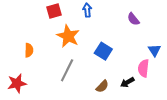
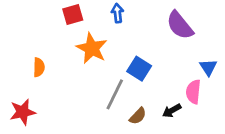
purple semicircle: (133, 19) -> (180, 25), size x1.6
gray line: (67, 70) -> (115, 94), moved

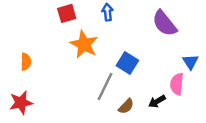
orange semicircle: (39, 67) -> (26, 62), moved

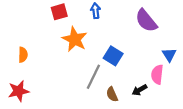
brown semicircle: (126, 106) -> (112, 94), turned 112

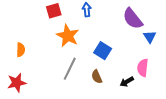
blue triangle: (169, 55) -> (150, 37), moved
gray line: (93, 77) -> (70, 69), moved
brown semicircle: (112, 94) -> (97, 77), moved

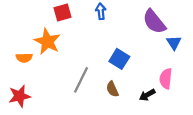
orange star: (68, 36) -> (47, 41), moved
orange semicircle: (21, 50) -> (24, 58), turned 88

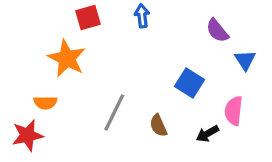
purple semicircle: (154, 22) -> (217, 31), size x0.7
orange semicircle: (24, 58) -> (45, 103), moved
blue square: (119, 59) -> (189, 83), moved

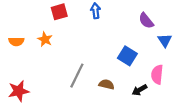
orange star: (67, 58) -> (45, 39), size x0.6
orange semicircle: (45, 103) -> (16, 42), moved
brown semicircle: (158, 126) -> (107, 84), turned 128

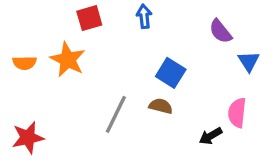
orange star: (45, 39) -> (68, 60), size x1.5
blue square: (127, 56) -> (171, 73), moved
brown semicircle: (107, 84) -> (161, 106), moved

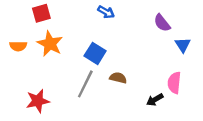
blue arrow: (144, 16) -> (106, 12), turned 126
red square: (89, 18) -> (41, 13), moved
blue square: (171, 73) -> (95, 53), moved
red star: (28, 138) -> (38, 101), moved

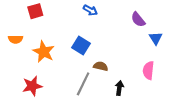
orange star: (50, 44) -> (44, 52), moved
gray line: (85, 84) -> (83, 84), moved
black arrow: (155, 100) -> (119, 88), moved, turned 128

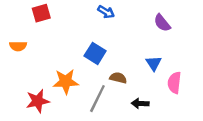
blue triangle: (156, 38) -> (154, 63), moved
orange star: (44, 52) -> (66, 81), moved, turned -30
black arrow: (119, 88) -> (140, 103), turned -96

